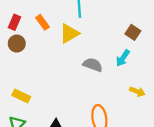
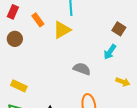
red rectangle: (15, 22) -> (13, 12), moved
gray semicircle: (93, 65) -> (82, 69), moved

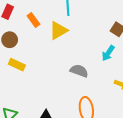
yellow rectangle: (19, 86) -> (17, 65), moved

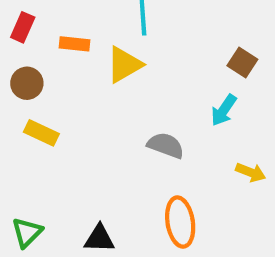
orange rectangle: (33, 20) -> (75, 44), turned -48

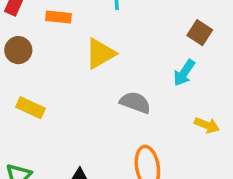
yellow triangle: (124, 65) -> (100, 54), moved
yellow rectangle: (41, 133) -> (31, 108), moved

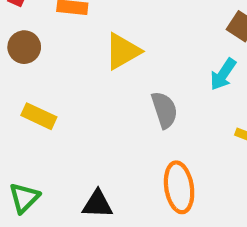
gray semicircle: (135, 102) -> (164, 110), turned 52

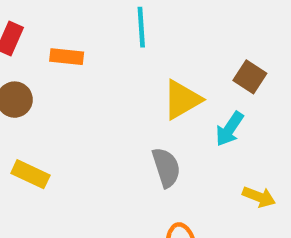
yellow triangle: (123, 51) -> (182, 100), moved

